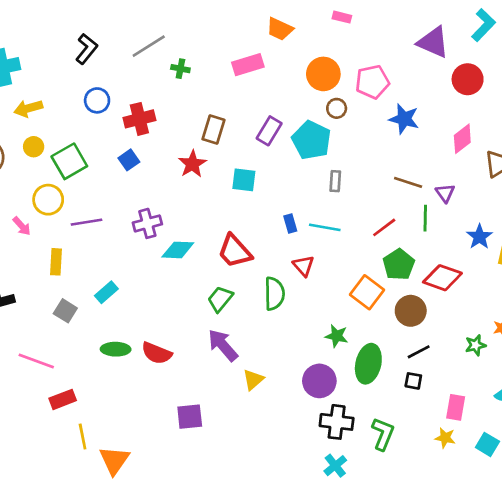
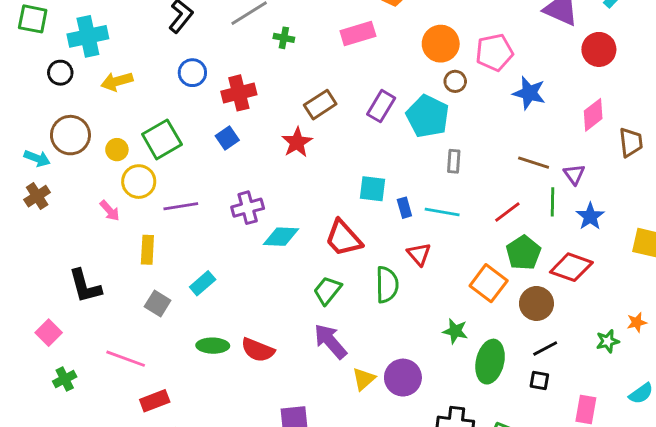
brown rectangle: (214, 130) -> (320, 105), turned 40
yellow circle: (34, 147) -> (117, 150), moved
cyan square: (244, 180) -> (372, 189), moved
blue star: (479, 237) -> (590, 216), moved
purple circle: (319, 381) -> (403, 378), moved

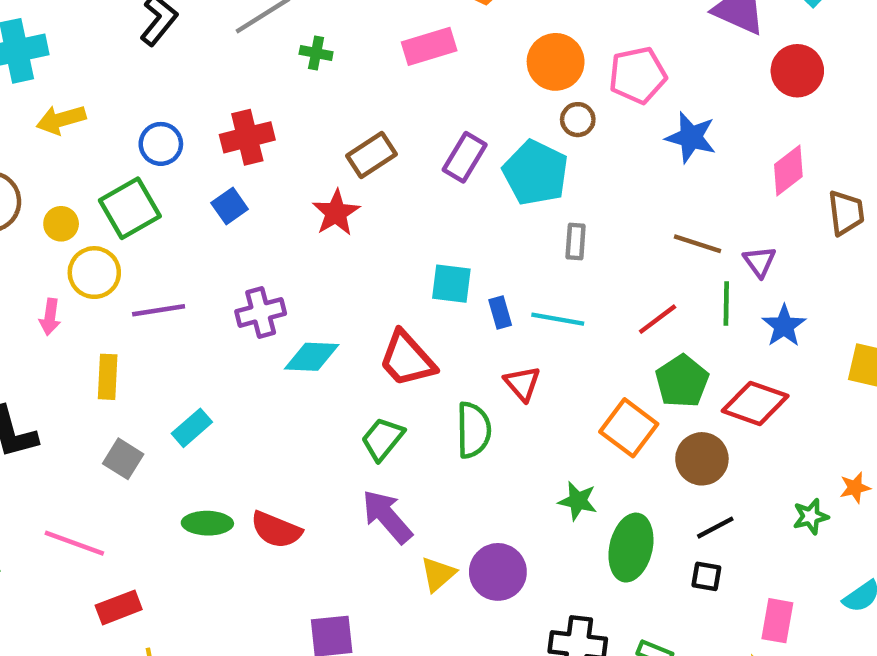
blue circle: (192, 73) -> (161, 144), moved
pink arrow: (110, 211) -> (50, 317), turned 50

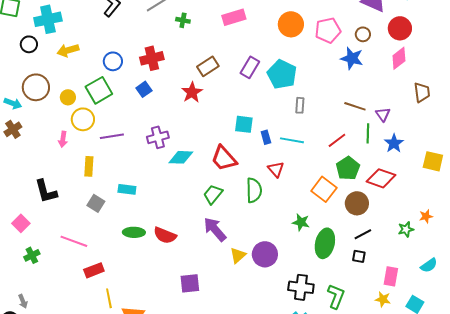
brown circle: (578, 120) -> (363, 34), moved
pink diamond: (788, 171) -> (399, 58), moved
cyan rectangle: (192, 428) -> (127, 189), turned 48

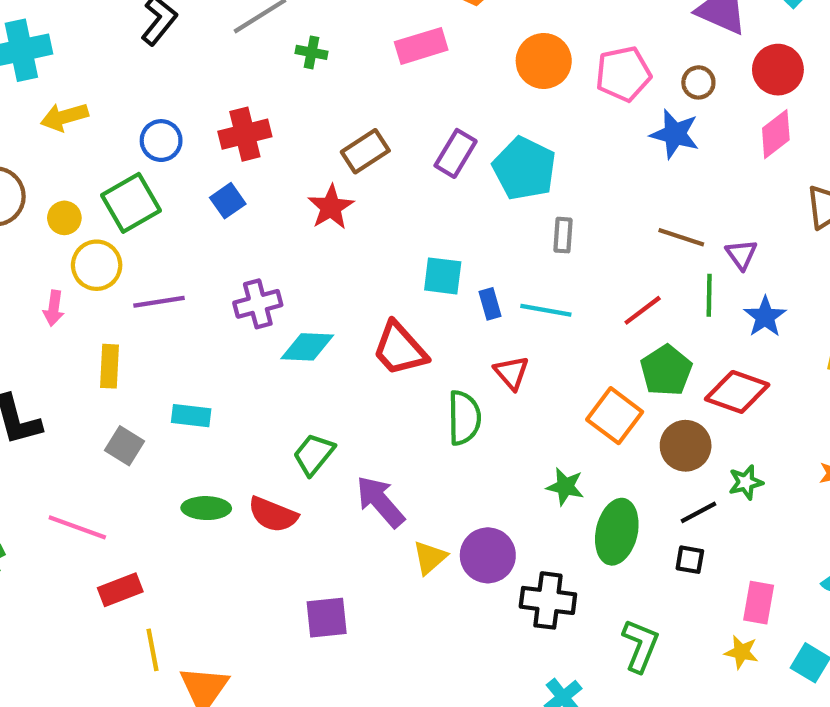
green trapezoid: (213, 194) -> (314, 454), moved
green star: (406, 229) -> (746, 482), moved
black cross: (301, 287) -> (548, 600), moved

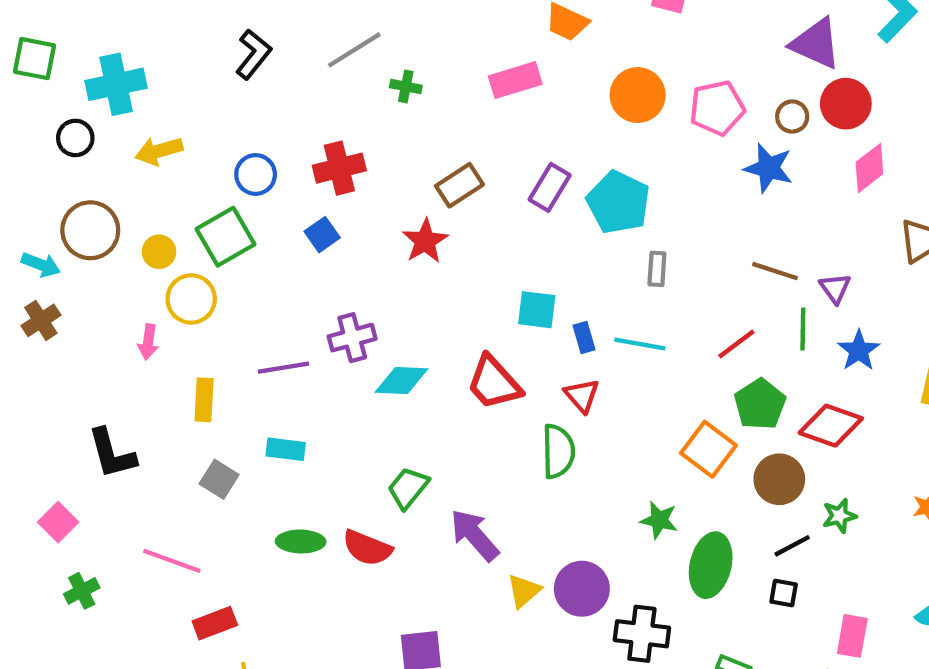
red circle: (778, 70) -> (846, 104), moved
purple line: (159, 302) -> (283, 368), moved
red triangle: (511, 373) -> (582, 396), moved

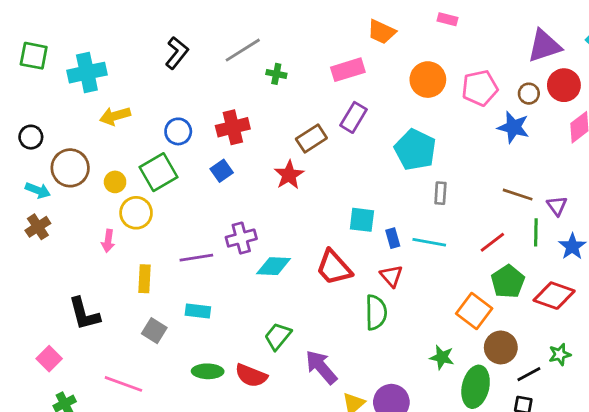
purple triangle: (816, 44) -> (544, 46), turned -42
black circle: (75, 138) -> (31, 137), moved
purple rectangle: (550, 187) -> (354, 117), moved
brown circle: (779, 479) -> (501, 347), moved

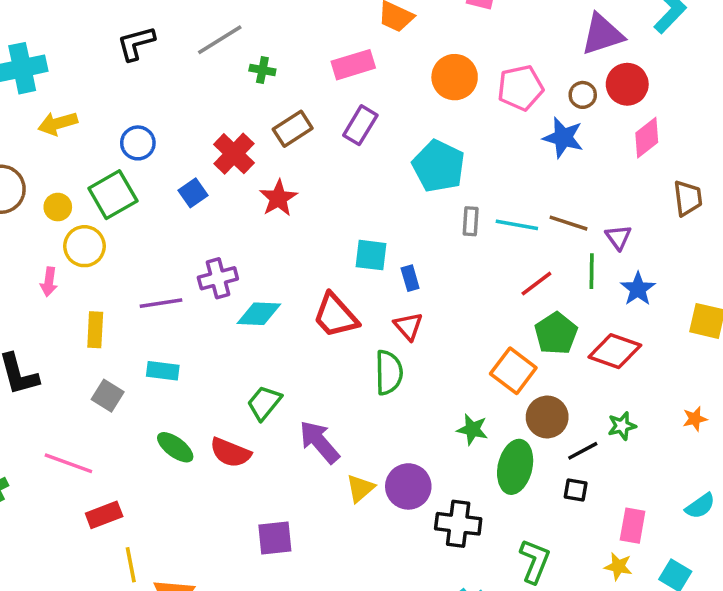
black L-shape: (177, 53) -> (136, 43), turned -144
red cross: (233, 127) -> (234, 154), moved, turned -32
brown rectangle: (311, 138) -> (293, 129), moved
cyan line: (429, 242) -> (517, 225), moved
green ellipse: (208, 371) -> (175, 447), turned 36

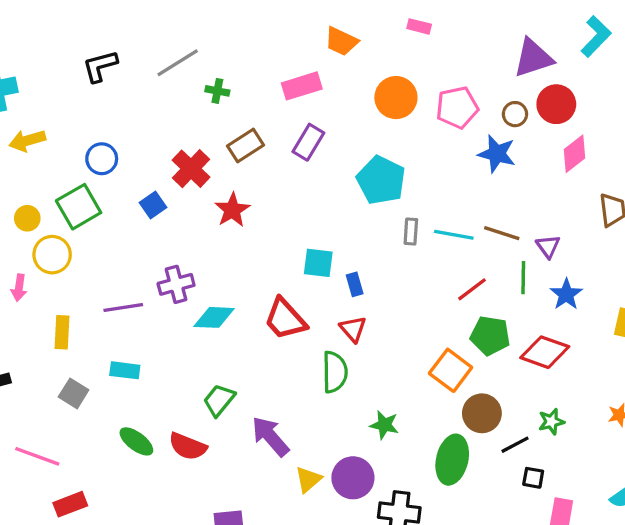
green pentagon: (556, 333) -> (490, 336), turned -30
green star: (472, 429) -> (384, 425), moved
black square: (576, 490) -> (533, 478), moved

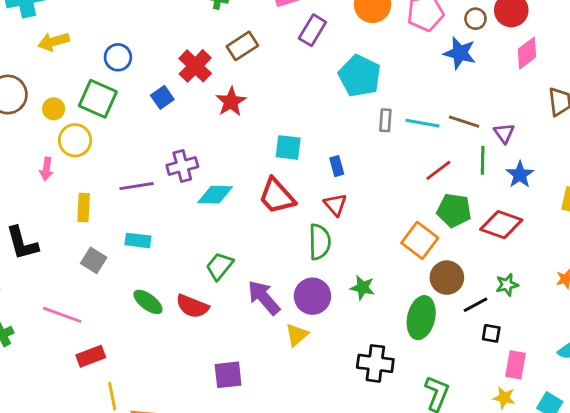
purple rectangle: (308, 142) -> (312, 30), moved
green square: (79, 207) -> (98, 99), turned -36
cyan square: (318, 263) -> (288, 147), moved
purple circle: (353, 478) -> (312, 296), moved

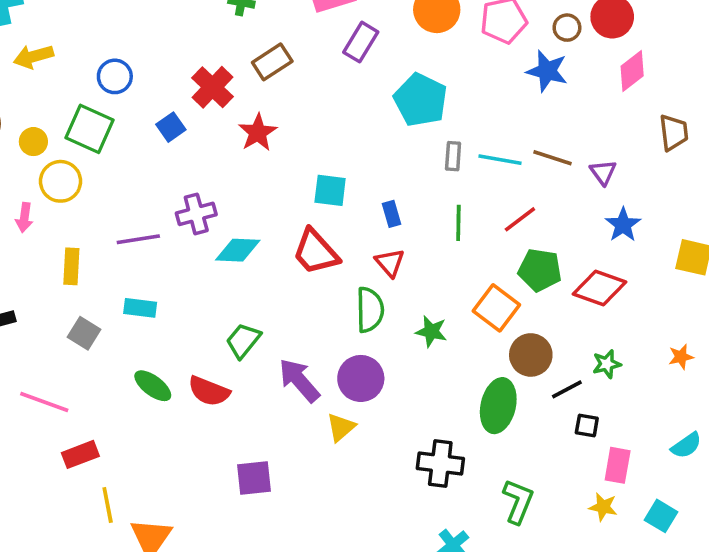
green line: (483, 160) -> (458, 223), moved
green star: (363, 288) -> (431, 331), moved

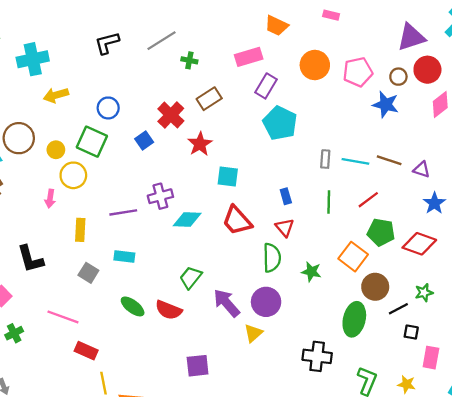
cyan pentagon: (420, 100) -> (280, 123), moved
purple triangle: (603, 172) -> (422, 169), turned -36
cyan square: (330, 190) -> (228, 176), moved
red rectangle: (80, 454) -> (86, 351), turned 45
yellow star: (603, 507) -> (407, 384), moved

